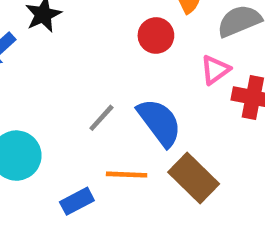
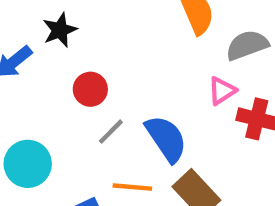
red circle: (156, 35) -> (90, 89), moved

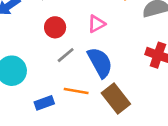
pink triangle: (222, 91) -> (96, 24), moved

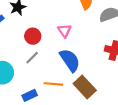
pink triangle: (96, 24) -> (64, 31), turned -32
gray line: (66, 55) -> (32, 58), moved

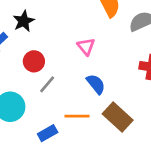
red circle: (33, 36) -> (34, 61), moved
blue semicircle: (70, 60) -> (96, 84), size x0.7

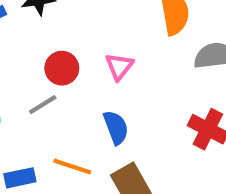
red circle: (34, 61) -> (62, 68), moved

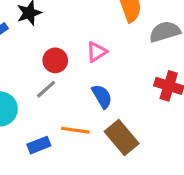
pink triangle: (119, 66) -> (97, 52), turned 30

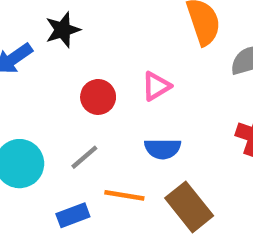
gray line: (46, 89) -> (84, 157), moved
blue semicircle: (102, 96) -> (163, 149), turned 120

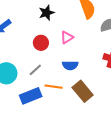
black star: (63, 30) -> (47, 13), moved
blue rectangle: (73, 215) -> (31, 96), size x1.5

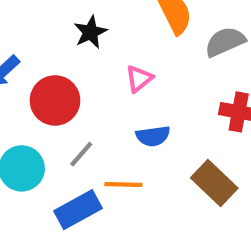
red circle: (41, 43) -> (55, 100), moved, size x1.5
brown rectangle: (83, 91) -> (214, 183), moved

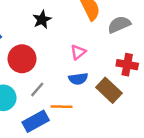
pink triangle: (139, 79) -> (78, 52), moved
brown rectangle: (214, 183) -> (109, 90), moved

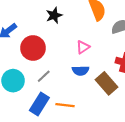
orange line: (61, 107) -> (65, 105), moved
blue rectangle: (36, 121) -> (39, 104), turned -35

